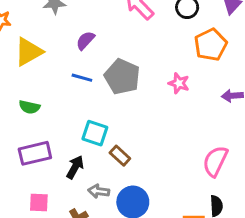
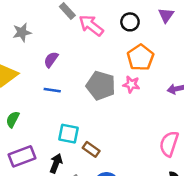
orange pentagon: (211, 45) -> (140, 58), moved
gray pentagon: (122, 77) -> (101, 86), moved
green semicircle: (29, 107) -> (13, 119), turned 112

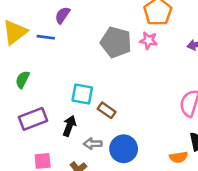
blue line: (52, 90) -> (46, 37), moved

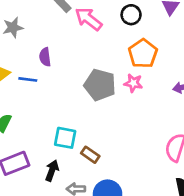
purple semicircle: (62, 15) -> (45, 57), turned -42

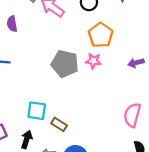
purple semicircle: (45, 57) -> (12, 24), moved

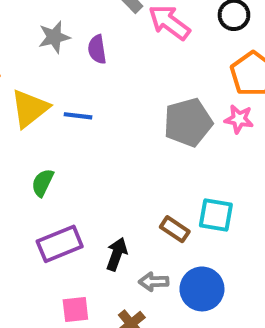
gray pentagon: (65, 64) -> (188, 122), turned -30
cyan square: (37, 111) -> (216, 215), moved

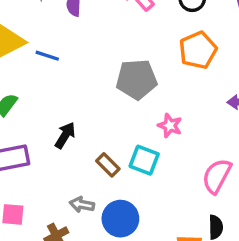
pink star: (239, 119) -> (170, 126), moved
black arrow: (117, 254) -> (65, 135), moved

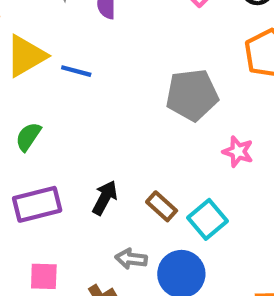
black arrow: (65, 135) -> (105, 198), moved
cyan square: (144, 160) -> (207, 219), moved, turned 32

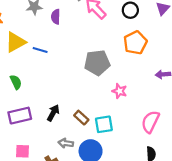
green semicircle: (28, 137) -> (16, 82), turned 120
cyan square: (207, 219) -> (104, 124), turned 30

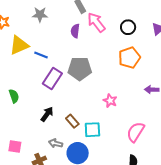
purple semicircle: (56, 17) -> (75, 31), moved
gray pentagon: (97, 63) -> (80, 69), moved
green semicircle: (16, 82) -> (14, 96), moved
purple rectangle: (20, 116) -> (52, 79), moved, turned -50

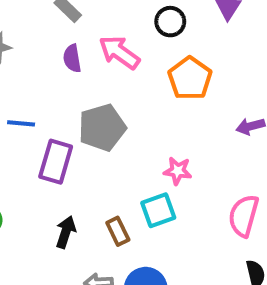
pink arrow: (96, 22) -> (119, 52), moved
brown rectangle: (72, 121) -> (118, 231), turned 32
cyan square: (92, 130) -> (158, 210), moved

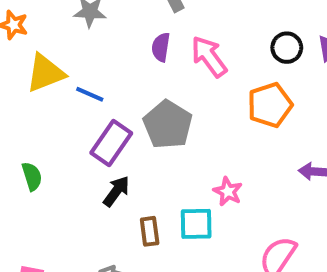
black circle: (170, 22) -> (287, 48), moved
gray pentagon: (102, 128) -> (168, 125), turned 30
black arrow: (66, 232) -> (116, 191), moved

